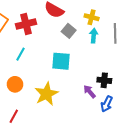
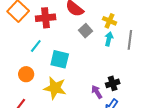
cyan square: (61, 61) -> (60, 59), moved
black cross: (104, 80) -> (113, 83), turned -32
yellow star: (46, 94) -> (55, 88), turned 30

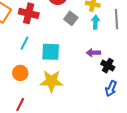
red cross: (46, 18) -> (29, 13), turned 30
black cross: (113, 83) -> (108, 66), turned -32
purple arrow: (97, 92) -> (93, 53), moved, turned -48

